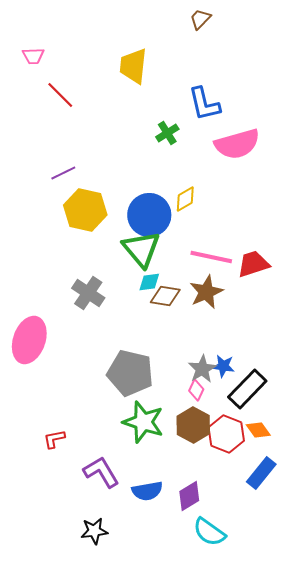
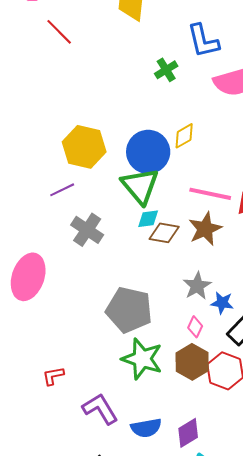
purple line: (63, 173) -> (62, 190), moved
gray star: (202, 369) -> (197, 286), moved

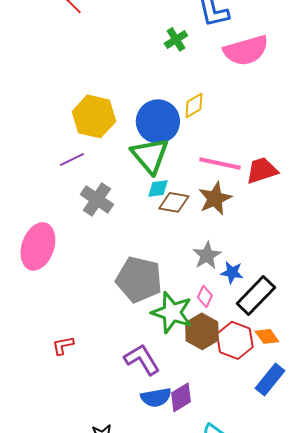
green star: (142, 359) -> (172, 312), moved
purple L-shape: (100, 409) -> (142, 359), moved
purple diamond: (188, 433) -> (181, 397), moved

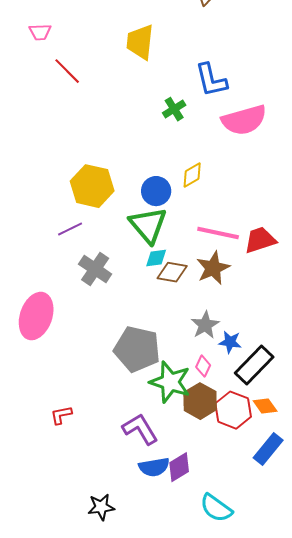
blue circle: (158, 121) -> (156, 191), size x0.7

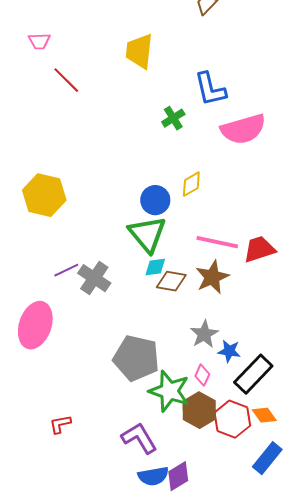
yellow hexagon: (92, 186) -> (44, 195), moved
purple line: (70, 229) -> (66, 270), moved

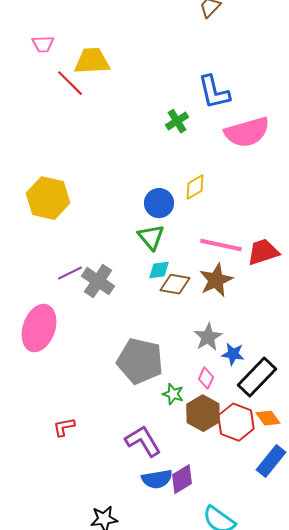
yellow trapezoid: (139, 51) -> (92, 61), moved, turned 81
green triangle: (147, 234) -> (151, 237), size x0.7
green star: (169, 391) -> (173, 394), size x0.5

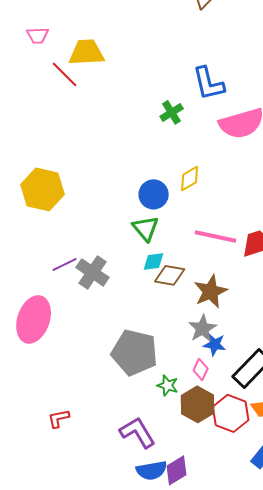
brown star: (216, 280) -> (211, 291), moved
blue star: (233, 354) -> (215, 344), moved

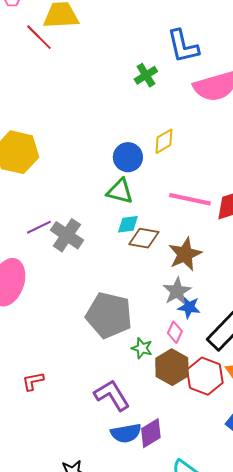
green triangle: (146, 228) -> (120, 191), turned -36

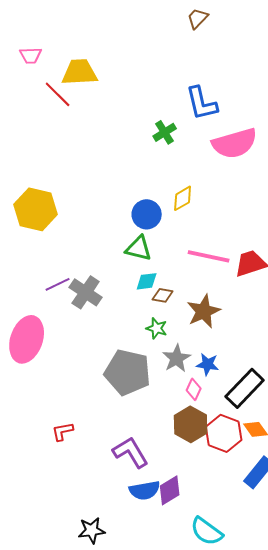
brown diamond: (144, 238) -> (163, 295), size x0.7
gray star: (177, 291) -> (177, 358), moved
green star: (142, 348) -> (157, 328), moved
red L-shape: (33, 381) -> (63, 431), moved

